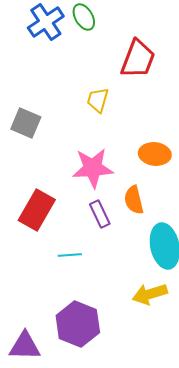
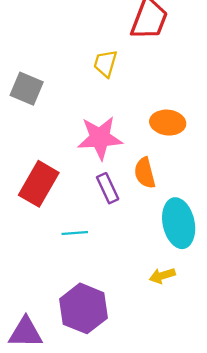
yellow arrow: (150, 294) -> (162, 276), size x0.7

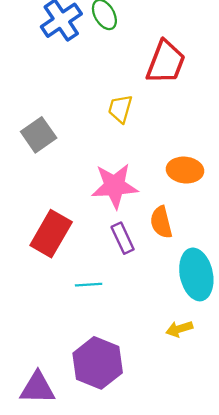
gray square: (27, 89) -> (39, 135), turned 32

